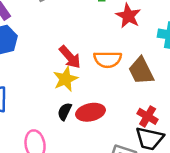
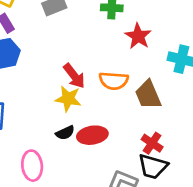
yellow star: (65, 79) -> (68, 99), turned 30
black semicircle: (65, 112) -> (65, 133), turned -144

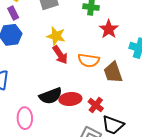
yellow star: (68, 99) -> (56, 36), moved
black semicircle: (65, 133) -> (51, 96), size x1.6
red cross: (152, 143) -> (96, 105), moved

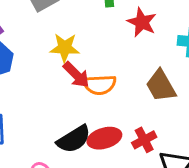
orange semicircle: (89, 60) -> (100, 85), moved
red cross: (96, 105) -> (144, 140), turned 35

